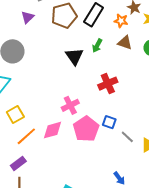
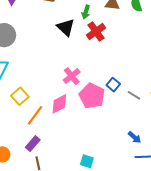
red cross: (108, 84) -> (96, 31), moved
blue square: (109, 122) -> (113, 85), turned 32

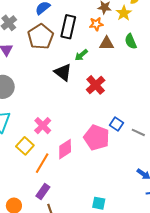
green arrow: (86, 12) -> (81, 55), turned 40
red cross: (96, 31) -> (96, 85), moved
pink cross: (72, 76) -> (43, 126), moved

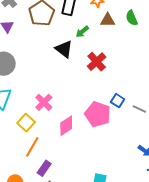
orange line: (42, 163) -> (32, 147), moved

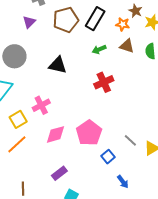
black triangle: (64, 49) -> (58, 65), moved, turned -42
blue square: (118, 101) -> (108, 157), moved
purple rectangle: (44, 168) -> (59, 173), moved

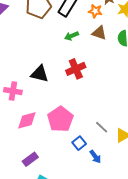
black triangle: (58, 65) -> (40, 74), moved
pink cross: (41, 105) -> (13, 91), turned 36
blue arrow: (123, 182) -> (95, 157), moved

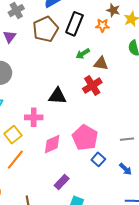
brown triangle: (99, 33) -> (101, 63), moved
gray line: (102, 127) -> (127, 139), turned -40
blue square: (79, 143) -> (98, 159), moved

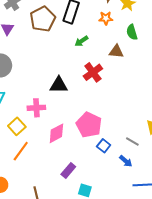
orange star: (102, 25) -> (106, 18), moved
brown triangle: (101, 63) -> (116, 52), moved
gray line: (127, 139) -> (132, 142), moved, turned 40
blue arrow: (125, 169) -> (126, 161), moved

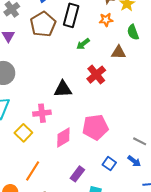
pink pentagon: (89, 125) -> (95, 127), turned -30
blue square: (104, 146) -> (109, 164), moved
orange line: (21, 151) -> (33, 171), moved

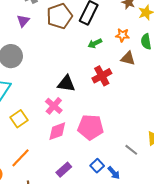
orange star: (106, 20) -> (122, 35), moved
pink cross: (42, 113) -> (54, 106), moved, turned 36
blue arrow: (134, 161) -> (114, 173), moved

